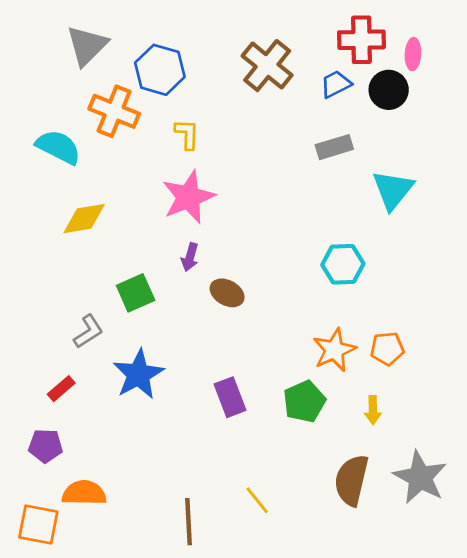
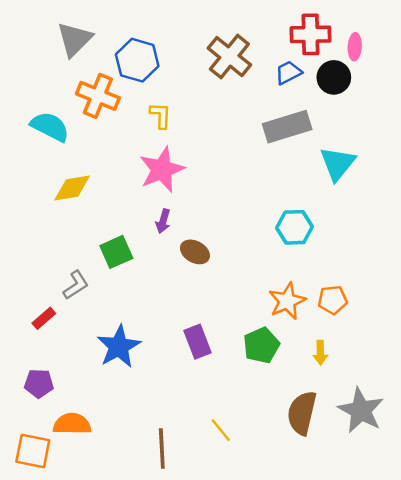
gray rectangle: (334, 147) -> (287, 127), size x1.5
blue star: (138, 374) -> (119, 347), moved
red rectangle: (61, 389) -> (44, 318), moved

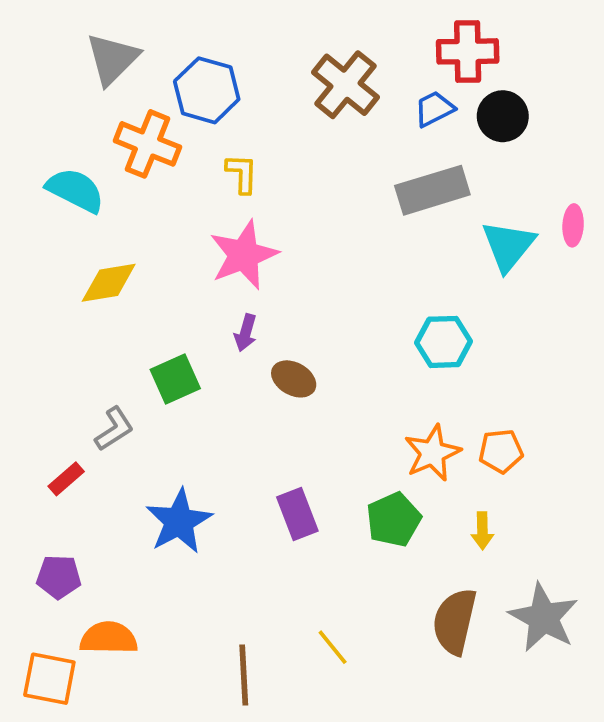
pink ellipse: (355, 47) -> (573, 225), moved

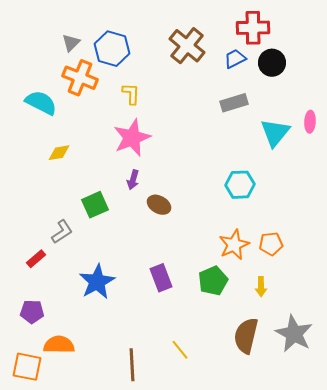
gray triangle: (112, 59) -> (71, 43), moved, size x0.6
gray rectangle: (432, 190) -> (234, 103), size x0.7
yellow diamond: (109, 283) -> (59, 153), size x0.7

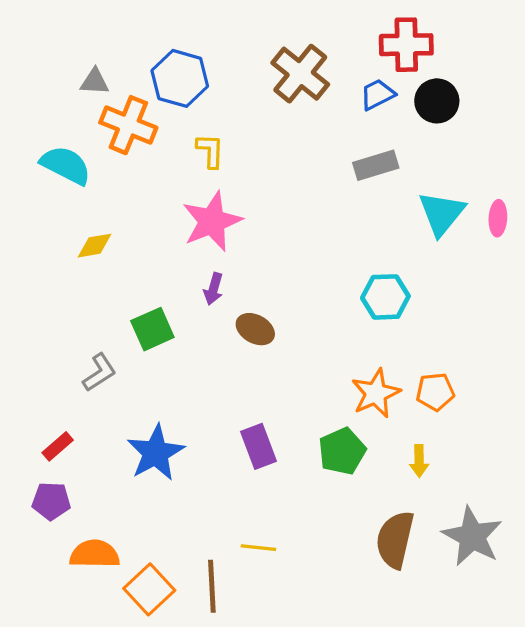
gray triangle: (71, 43) -> (95, 82), moved, turned 48
pink ellipse: (310, 122) -> (498, 218), moved
red rectangle: (36, 259) -> (58, 446), moved
yellow line: (180, 350) -> (258, 548), moved, turned -45
orange square: (27, 367) -> (149, 589), moved, turned 36

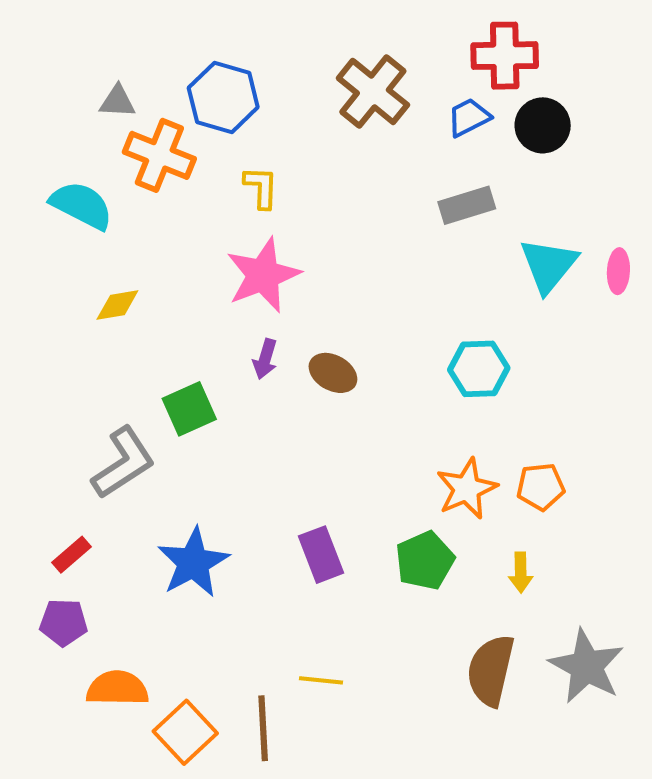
brown ellipse: (255, 329) -> (333, 373), moved
gray L-shape: (99, 372) -> (123, 463), size x1.5

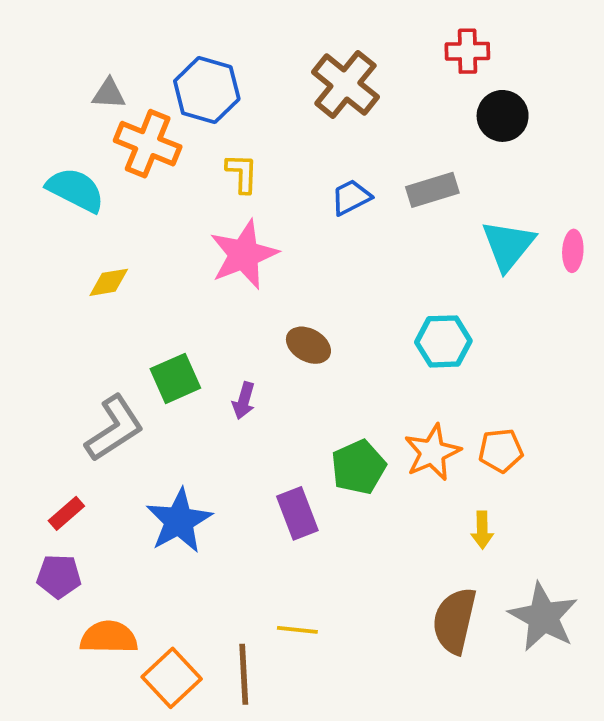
red cross: (505, 56) -> (467, 51), size x0.7
blue trapezoid: (469, 117) -> (351, 197), moved
purple arrow: (265, 359) -> (244, 401), moved
green pentagon: (425, 561) -> (358, 467), moved

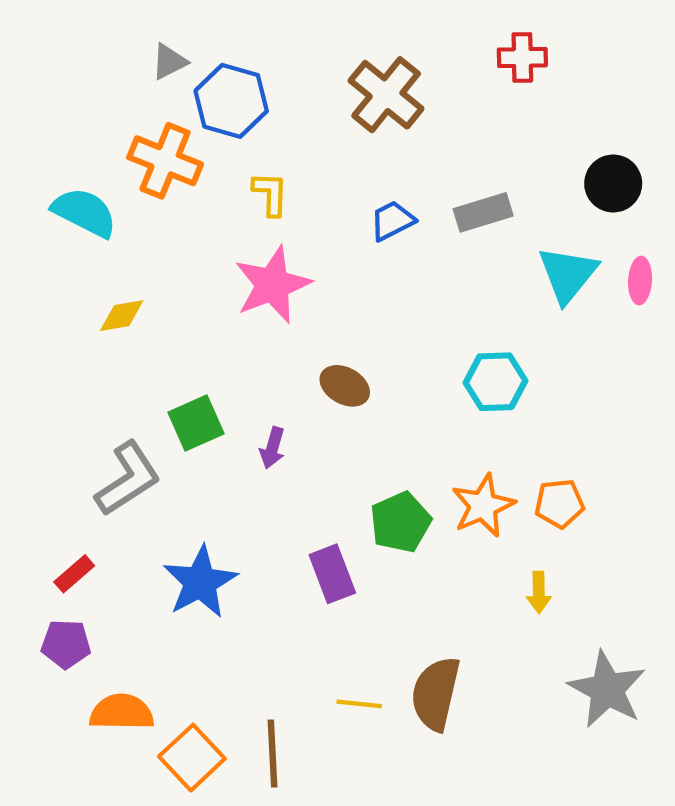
gray triangle: (109, 94) -> (169, 62), moved, turned -30
black circle: (503, 116) -> (613, 183), moved
brown semicircle: (455, 621) -> (436, 694), moved
yellow line: (297, 630) -> (359, 704), moved

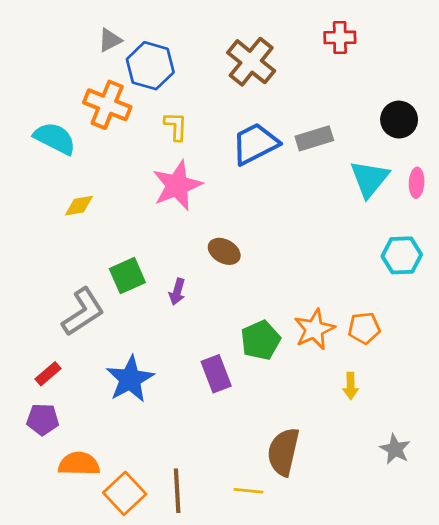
blue trapezoid: (392, 221) -> (255, 144), size x1.6
cyan hexagon: (495, 382) -> (402, 255), moved
gray star: (607, 689) -> (395, 449), size x0.6
yellow line: (359, 704) -> (248, 491), moved

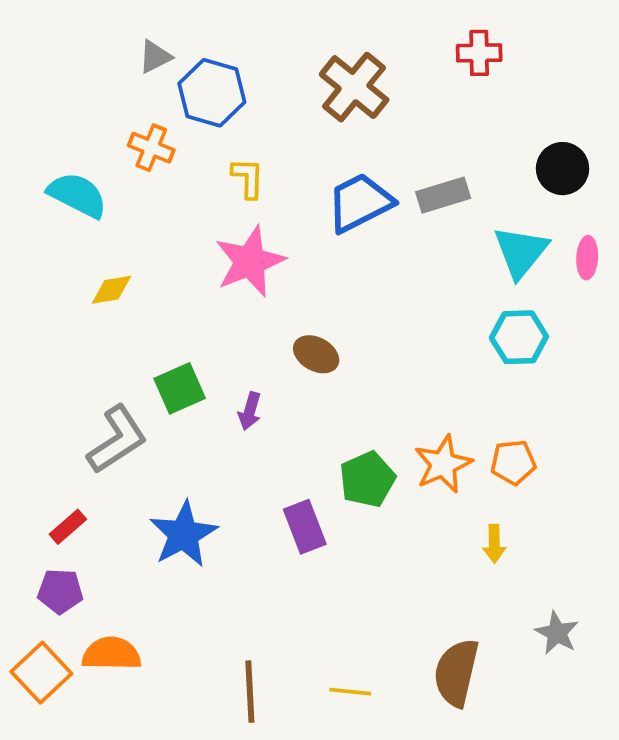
orange cross: (107, 105) -> (151, 148), size x0.7
cyan hexagon: (402, 255) -> (519, 337), moved
brown semicircle: (283, 452) -> (456, 673), moved
orange square: (125, 493) -> (41, 673), moved

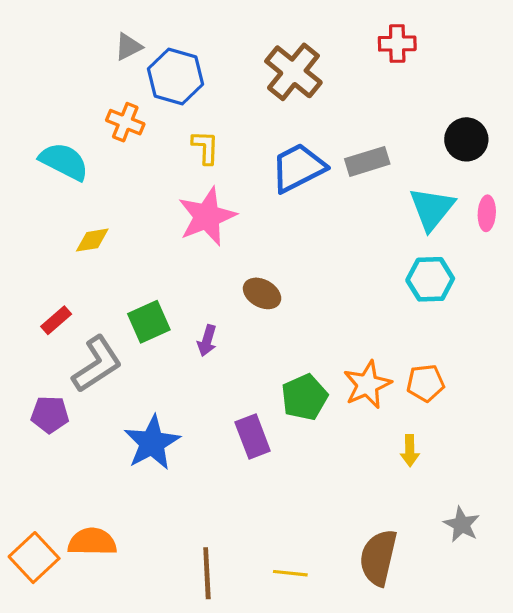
red rectangle: (68, 527) -> (56, 320), moved
purple pentagon: (60, 591) -> (50, 414), moved

